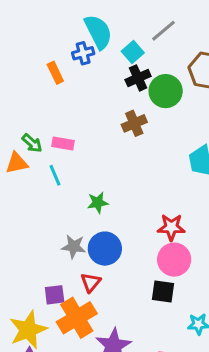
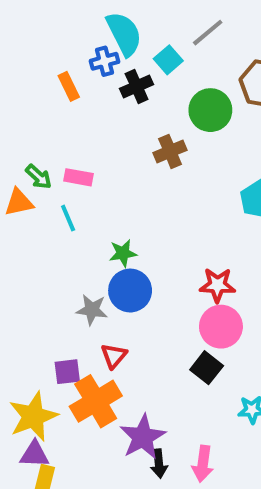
black cross: (138, 78) -> (137, 87), moved
blue circle: (105, 249) -> (130, 291), moved
black square: (163, 292) -> (207, 368), turned 30

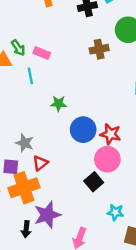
blue circle: (130, 291) -> (83, 130), moved
gray star: (92, 310) -> (25, 143), moved
black arrow: (159, 464) -> (26, 229), moved

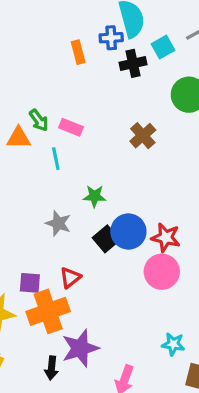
brown cross: (99, 49) -> (143, 136), moved, turned -30
gray star: (25, 143) -> (58, 223), moved
black square: (94, 182) -> (106, 239), moved

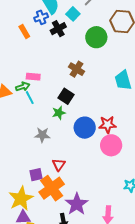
green arrow: (39, 120) -> (23, 87), moved, turned -56
black square: (106, 239) -> (66, 96), moved

